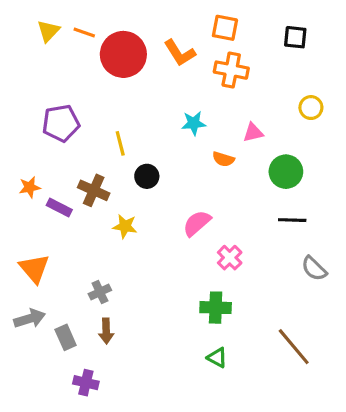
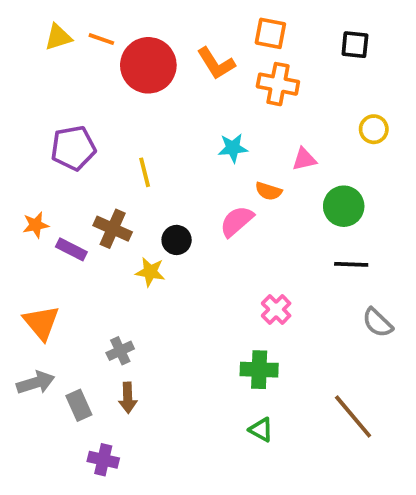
yellow triangle: (48, 31) -> (58, 37), turned 30
black circle: (147, 176) -> (177, 240), moved
pink semicircle: (197, 223) -> (237, 221), moved

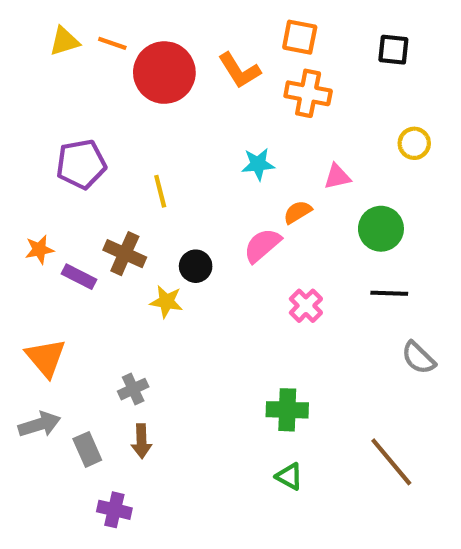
orange semicircle: (269, 191) -> (298, 212), turned 132
pink cross: (276, 309) -> (306, 306), moved

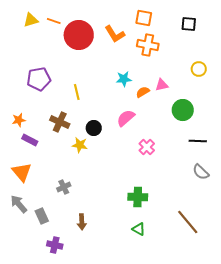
orange semicircle: (298, 212) -> (143, 92), moved
purple rectangle: (79, 277) -> (30, 140), moved
black line: (389, 293) -> (198, 141), moved
gray arrow: (39, 424) -> (19, 204), turned -114
brown arrow: (141, 441) -> (82, 222), moved

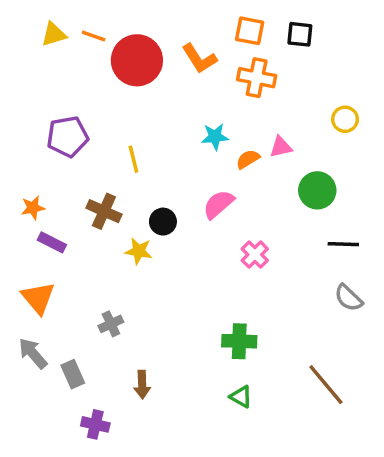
black square: (189, 24) -> (300, 34), moved

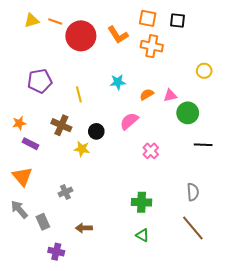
cyan star: (215, 137) -> (118, 82), moved
pink triangle: (281, 147) -> (170, 95), moved
gray semicircle: (348, 298) -> (193, 192), moved, turned -138
brown arrow: (142, 385) -> (84, 228), turned 91

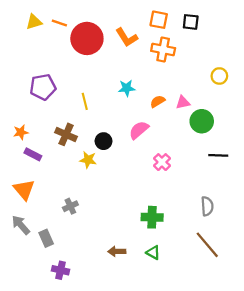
brown arrow: (84, 228) -> (117, 251), moved

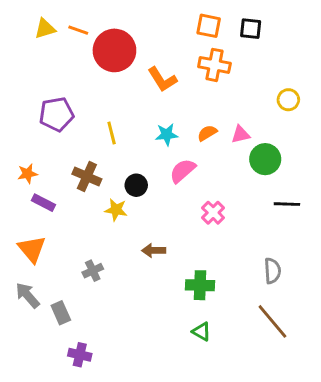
orange L-shape: (127, 37) -> (162, 79), moved
cyan star: (127, 88) -> (167, 134), moved
brown arrow: (117, 251) -> (154, 250), moved

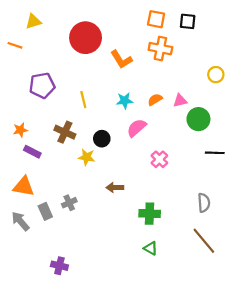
orange line: (78, 30) -> (15, 45), moved
orange triangle: (32, 249) -> (24, 186), turned -40
gray rectangle: (61, 313) -> (45, 211), moved

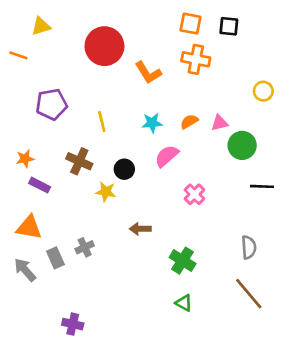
green cross: (150, 214) -> (183, 261), turned 30

